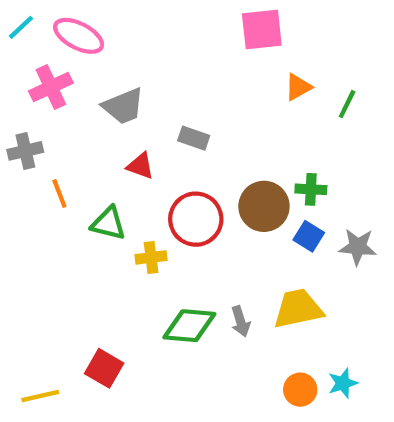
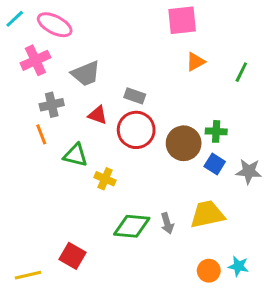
orange triangle: (298, 87) -> (195, 62), moved
gray cross: (25, 151) -> (52, 105), moved
red circle: (196, 219) -> (136, 130), moved
yellow cross: (151, 257) -> (105, 179), turned 30
cyan star: (343, 383) -> (238, 266), turned 30

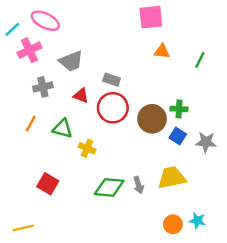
cyan line: (15, 19) -> (12, 29), moved
orange triangle: (195, 62) -> (162, 51), turned 35
orange line: (41, 134) -> (31, 124), moved, turned 49
red square: (72, 256) -> (48, 184), moved

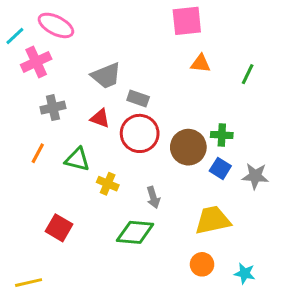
gray trapezoid: (71, 61) -> (106, 76), moved
gray arrow: (139, 185) -> (153, 197), moved
orange circle: (173, 224) -> (202, 264), moved

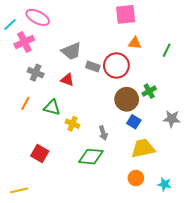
gray cross: (53, 108) -> (36, 73), turned 35
red circle: (140, 133) -> (116, 65), moved
green cross: (222, 135) -> (149, 91), turned -32
blue square: (220, 168) -> (134, 122), moved

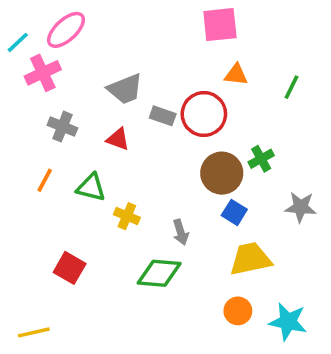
pink ellipse: (38, 17) -> (66, 30), turned -70
cyan star: (165, 184) -> (288, 322), size x1.5

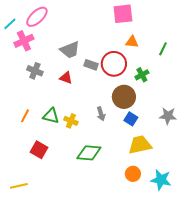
green cross: (261, 159) -> (142, 75), moved
orange line: (45, 180) -> (25, 116), moved
green triangle: (91, 187) -> (51, 116), moved
gray arrow: (181, 232) -> (101, 114), moved

